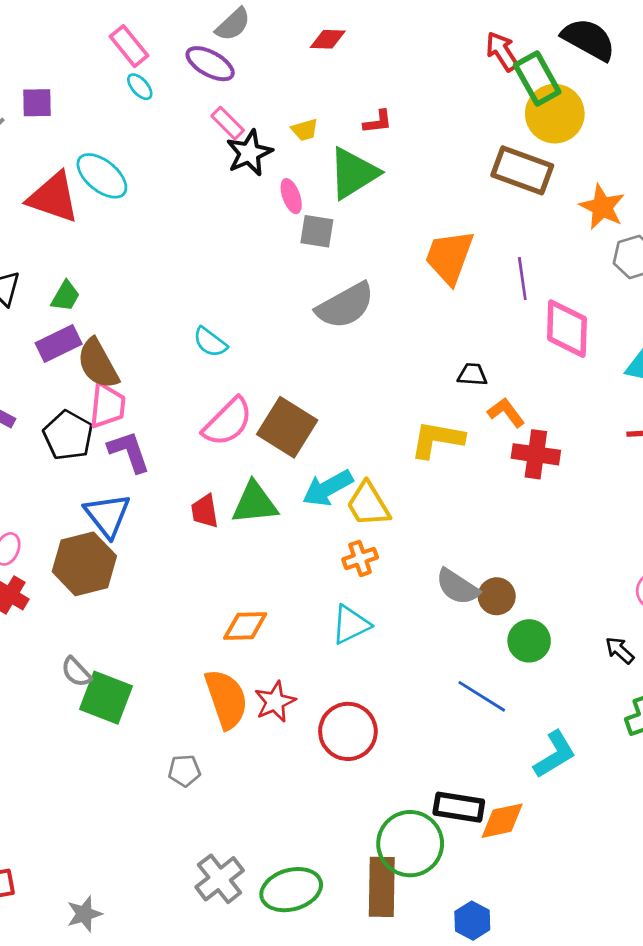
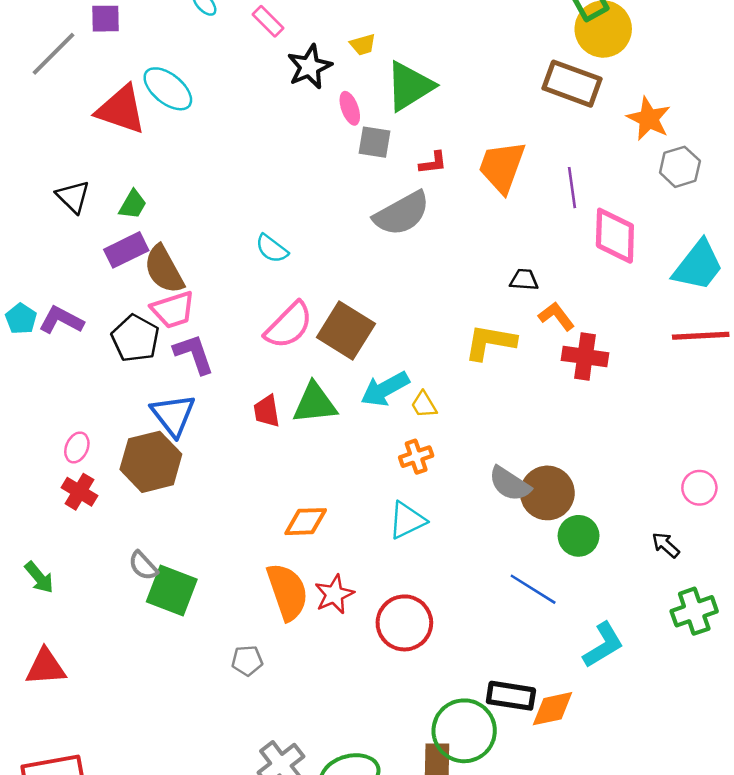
red L-shape: (378, 122) -> (433, 163), moved
pink rectangle: (228, 123) -> (268, 21), moved
pink trapezoid: (107, 406) -> (173, 310), turned 66
yellow trapezoid: (368, 504) -> (424, 405), size x0.6
brown circle: (497, 596) -> (547, 493), size x1.5

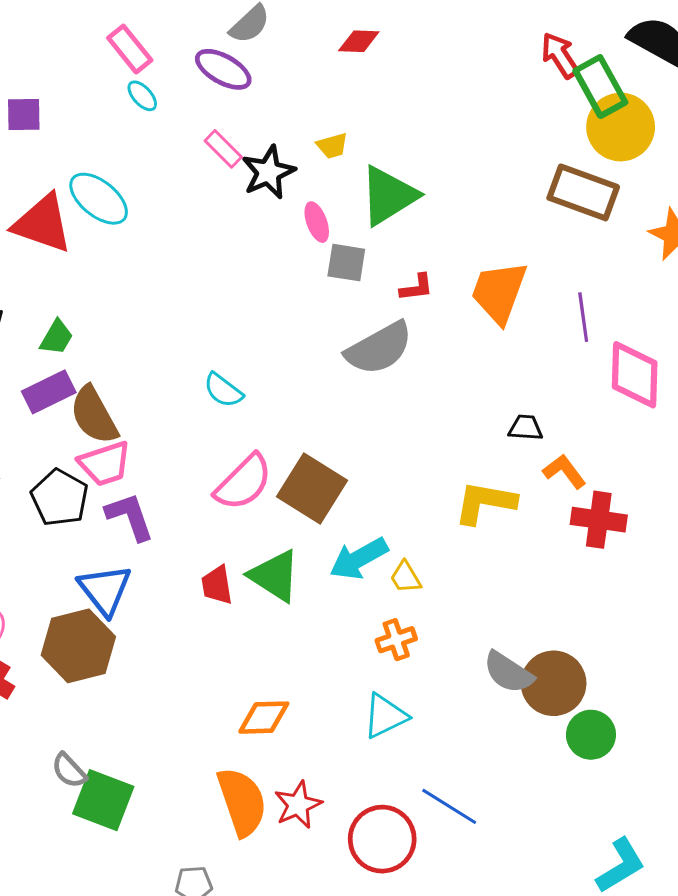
pink rectangle: (268, 21) -> (223, 149), moved
green triangle: (315, 403) -> (275, 576), turned 39
blue line: (533, 589) -> (449, 806), moved

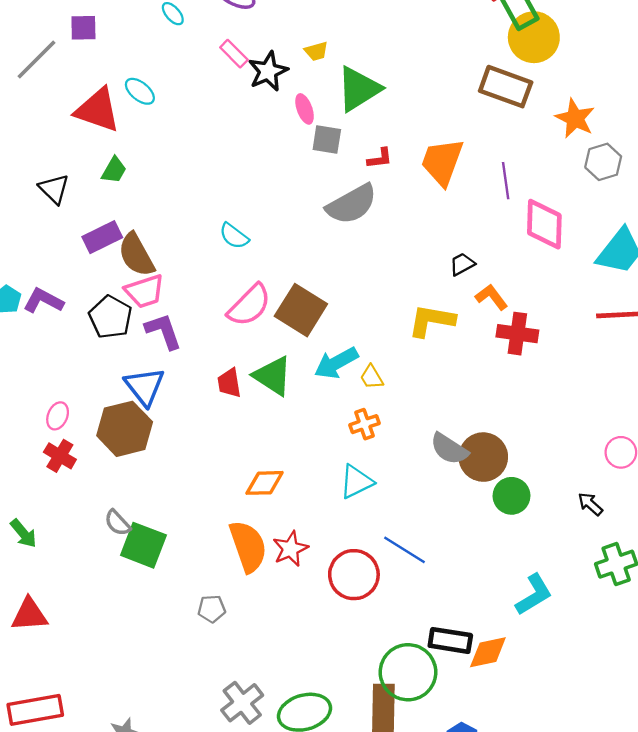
cyan ellipse: (99, 199) -> (140, 91), size x0.7
green trapezoid: (57, 337) -> (114, 170), moved
black trapezoid: (526, 428) -> (462, 264), turned -32

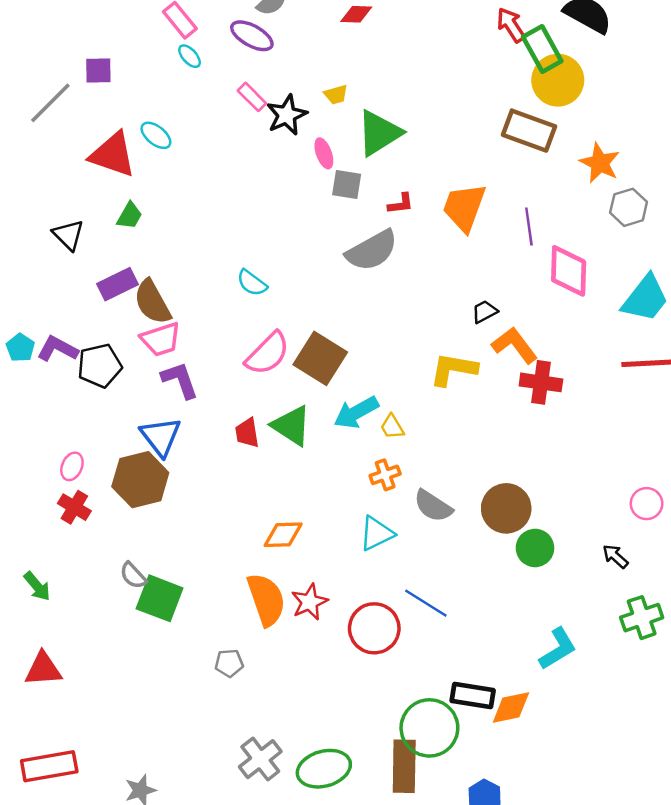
orange L-shape: (492, 297) -> (515, 345), size x1.4
black pentagon: (110, 317) -> (100, 366), moved, turned 30
gray semicircle: (449, 449) -> (433, 506), moved

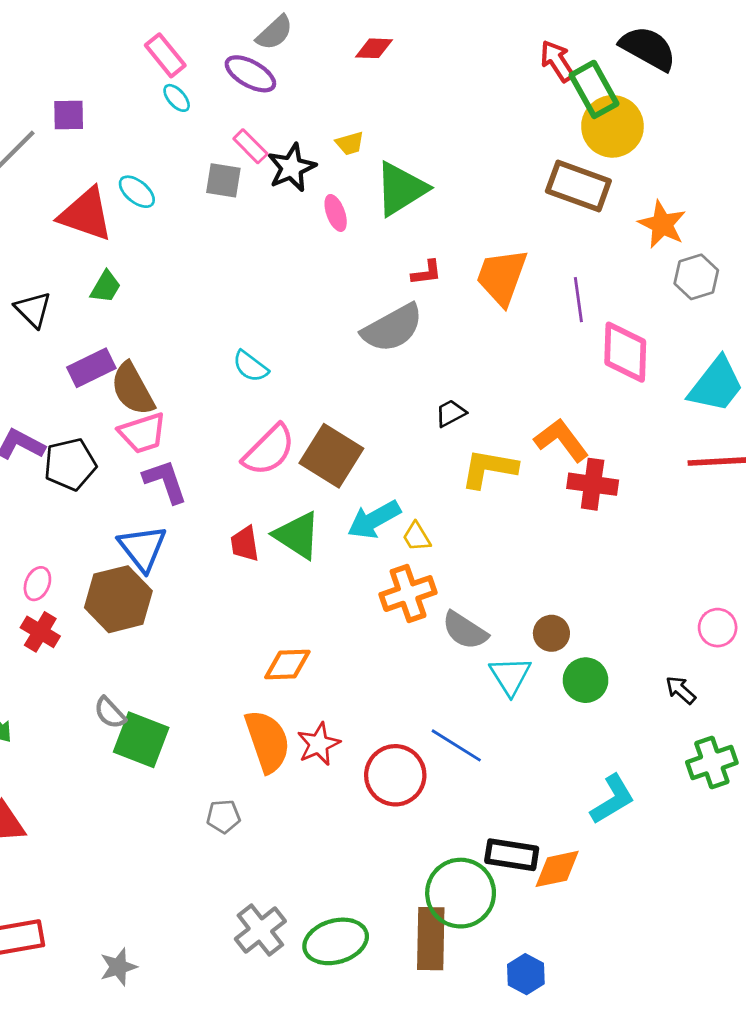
gray square: (347, 185) -> (223, 180), moved
black trapezoid: (485, 312) -> (451, 413), moved
orange cross: (385, 475) -> (408, 594), size x1.5
brown circle: (506, 508) -> (551, 633), size x0.6
cyan triangle: (377, 534) -> (510, 676), moved, turned -36

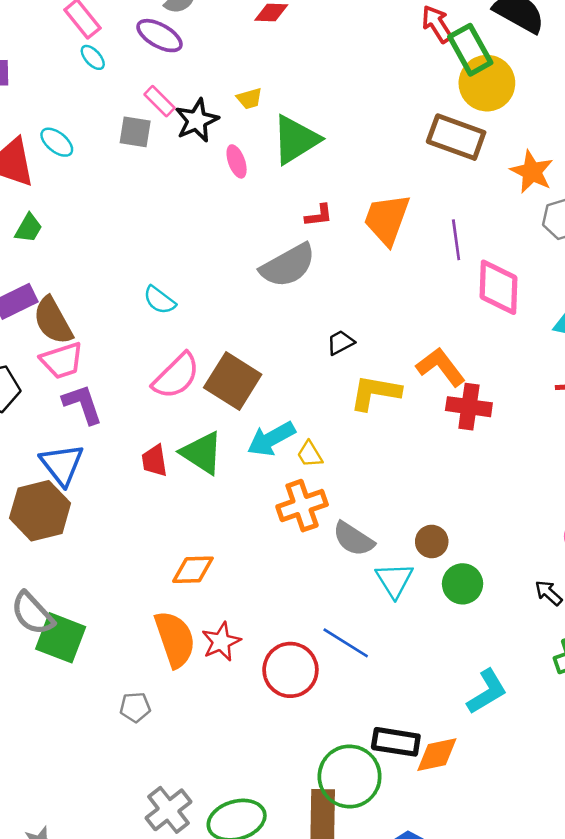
gray semicircle: (110, 713) -> (32, 613), size x1.5

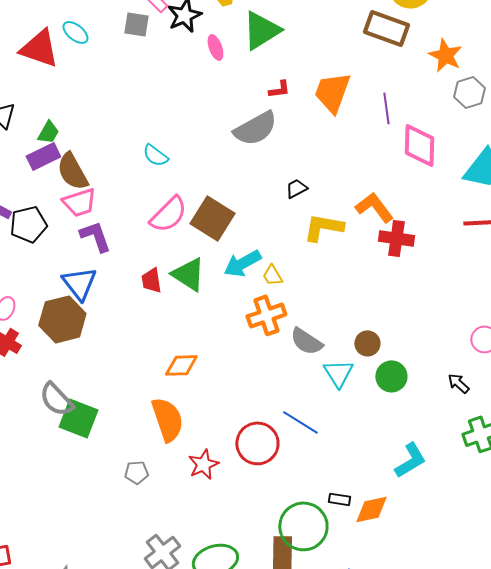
green trapezoid: (29, 228) -> (48, 132), moved
red star: (221, 642) -> (203, 464), moved
black rectangle: (396, 742) -> (339, 499), size x0.6

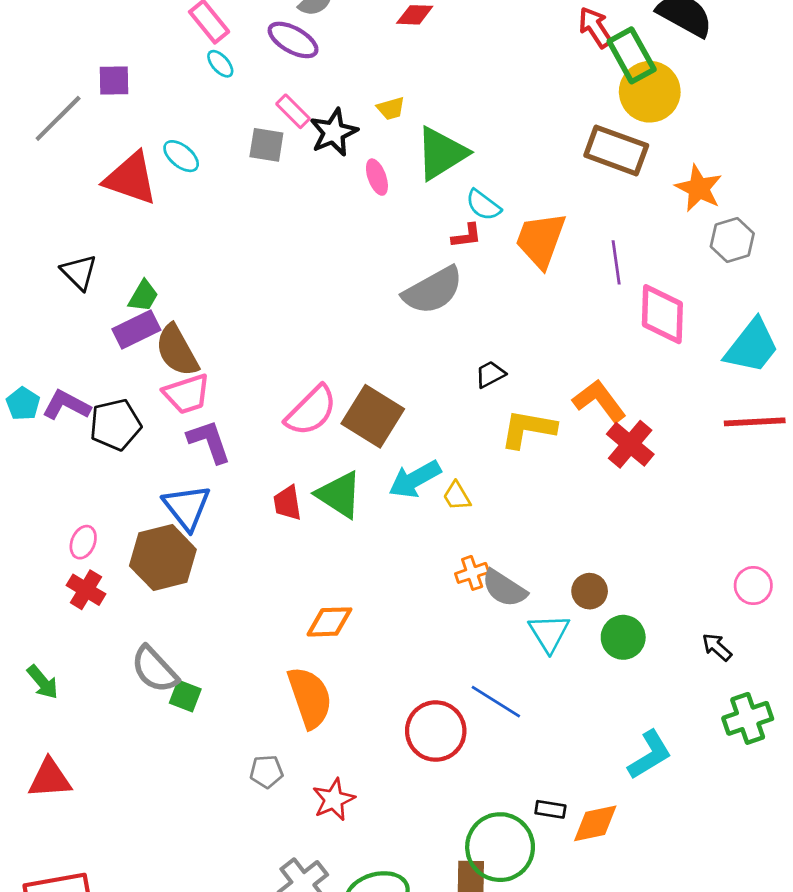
cyan semicircle: (155, 155) -> (483, 205), moved
red cross: (396, 238) -> (630, 444), turned 32
orange cross: (266, 315) -> (472, 573), moved, size x0.6
green square: (78, 418) -> (185, 696), size x0.6
red star: (203, 464) -> (334, 800), moved

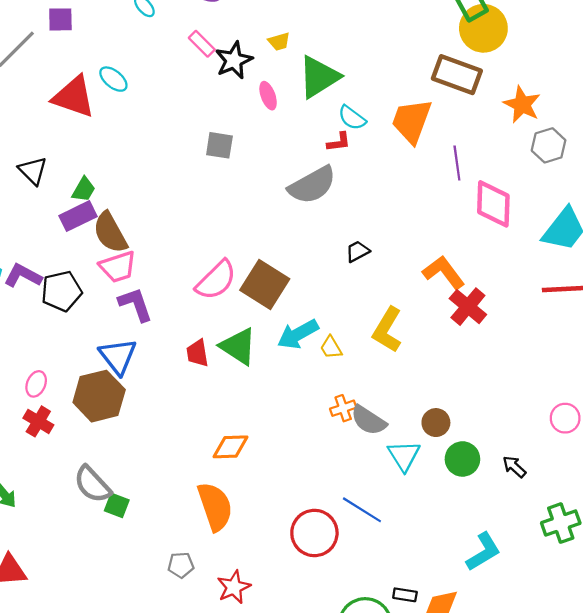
gray square: (266, 145) -> (219, 145), moved
orange trapezoid: (541, 240) -> (412, 121), moved
yellow L-shape: (528, 429) -> (387, 330), moved, turned -69
black arrow: (717, 647) -> (514, 467), moved

